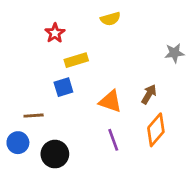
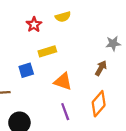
red star: (55, 33) -> (34, 25), moved
yellow rectangle: (76, 60) -> (47, 51), moved
brown arrow: (149, 94) -> (101, 68), moved

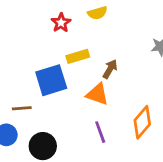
brown arrow: (101, 68) -> (110, 69), moved
blue square: (26, 70) -> (51, 80), size x1.6

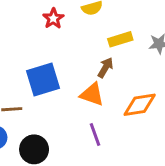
yellow rectangle: (78, 56) -> (120, 39), moved
orange diamond: (142, 122) -> (140, 105), moved, turned 40

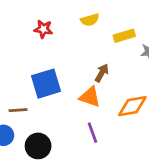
red star: (53, 19) -> (43, 29), moved, turned -30
yellow rectangle: (120, 39) -> (124, 36), moved

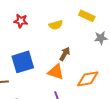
yellow semicircle: (90, 20) -> (56, 25), moved
yellow rectangle: (124, 36) -> (87, 16), moved, turned 42

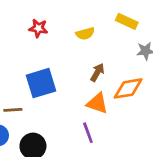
orange triangle: (56, 72) -> (97, 103), moved
orange diamond: (88, 79) -> (128, 88), moved

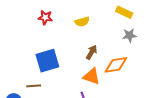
yellow rectangle: (127, 21) -> (124, 12), moved
brown line: (13, 110) -> (34, 86), moved

